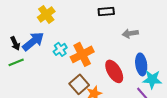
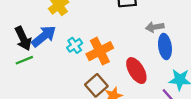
black arrow: (15, 43) -> (23, 38), size x1.5
blue ellipse: (141, 64) -> (165, 47), moved

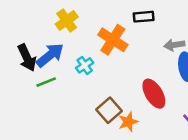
orange cross: (100, 51) -> (113, 40), moved, turned -30
green line: (24, 60) -> (46, 82), moved

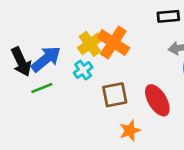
black rectangle: (144, 17) -> (168, 16), moved
yellow cross: (67, 21) -> (90, 44), moved
brown square: (109, 110) -> (115, 95), moved, turned 30

